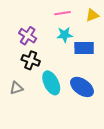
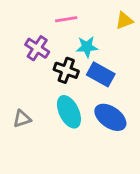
pink line: (63, 13) -> (66, 19), moved
blue rectangle: (84, 48) -> (101, 74), moved, turned 30
black cross: (31, 60) -> (66, 70), moved

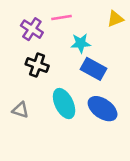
purple cross: (37, 48) -> (32, 29), moved
black cross: (66, 70) -> (37, 65), moved
gray triangle: (22, 119) -> (20, 110), turned 36

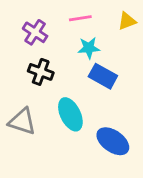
pink line: (61, 18) -> (80, 18), moved
blue ellipse: (103, 109) -> (113, 141), moved
gray triangle: (20, 110) -> (22, 121), size x1.5

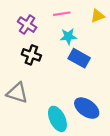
cyan ellipse: (70, 114) -> (57, 119), moved

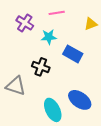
yellow triangle: (98, 16) -> (91, 24), moved
cyan star: (68, 36) -> (49, 37), moved
black cross: (31, 55) -> (41, 67), moved

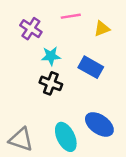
yellow triangle: (91, 24) -> (102, 29), moved
cyan star: (49, 37) -> (51, 56), moved
gray triangle: (16, 86) -> (21, 139), moved

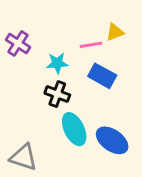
pink line: (71, 16) -> (91, 45), moved
purple cross: (31, 29) -> (18, 43), moved
cyan ellipse: (66, 137) -> (74, 129), moved

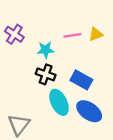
yellow triangle: (115, 32) -> (96, 34), moved
blue rectangle: (102, 76) -> (81, 80), moved
gray triangle: (24, 157) -> (19, 125), turned 50

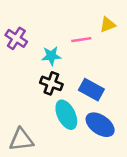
yellow triangle: (96, 34) -> (108, 25), moved
gray triangle: (19, 125) -> (21, 140), turned 45

